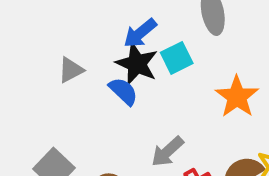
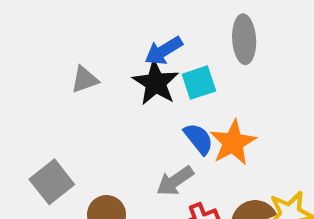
blue semicircle: (123, 91) -> (199, 139), moved
orange star: (237, 97) -> (233, 142), moved

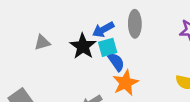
blue arrow: (164, 51) -> (103, 30), moved
blue semicircle: (199, 139) -> (116, 62), moved

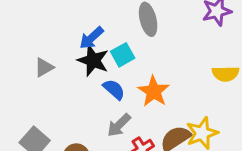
blue arrow: (103, 30) -> (91, 38), moved
blue semicircle: (116, 62) -> (114, 89), moved

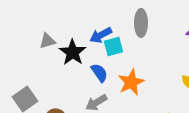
blue arrow: (91, 38) -> (101, 35), moved
black star: (93, 60) -> (73, 52), moved

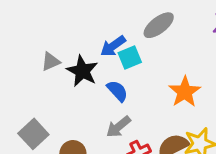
gray ellipse: (141, 23) -> (159, 25), turned 60
orange star: (131, 82) -> (185, 92), moved

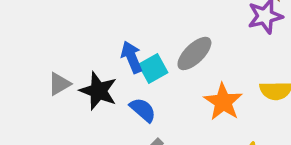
gray ellipse: (159, 25) -> (194, 53), moved
blue arrow: (113, 46) -> (132, 57), turned 110

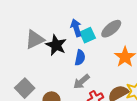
gray triangle: (59, 84) -> (35, 39), size x1.5
blue semicircle: (143, 110) -> (80, 58), turned 56

